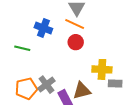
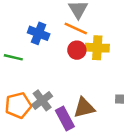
yellow cross: (102, 69) -> (97, 48), moved

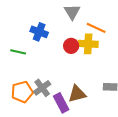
orange line: (76, 29) -> (96, 28), moved

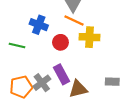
orange line: (96, 28) -> (74, 21), moved
red circle: (71, 46) -> (60, 42), moved
purple rectangle: (61, 103) -> (62, 74), moved

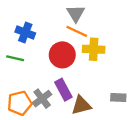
blue cross: (39, 25) -> (25, 32), moved
red circle: (60, 42) -> (62, 55), size x1.5

